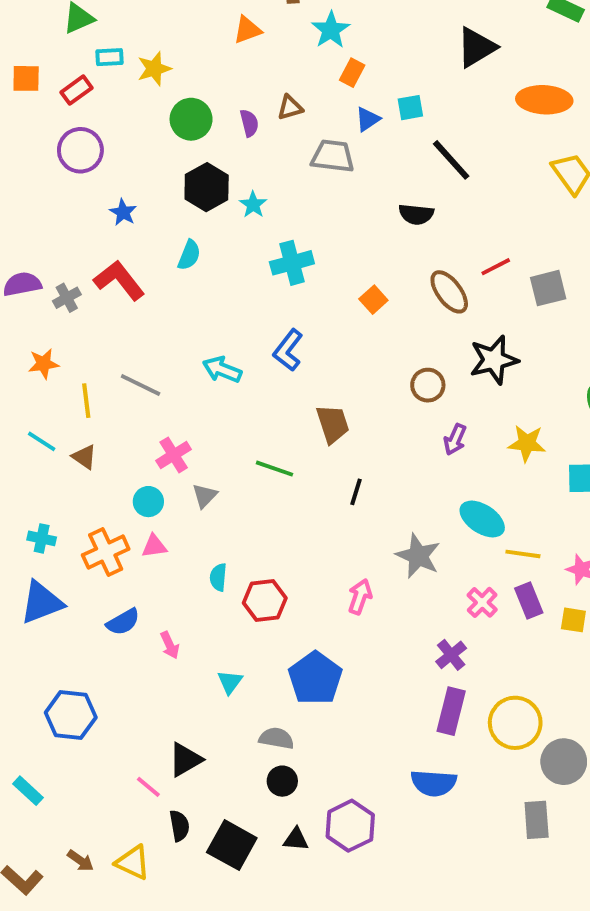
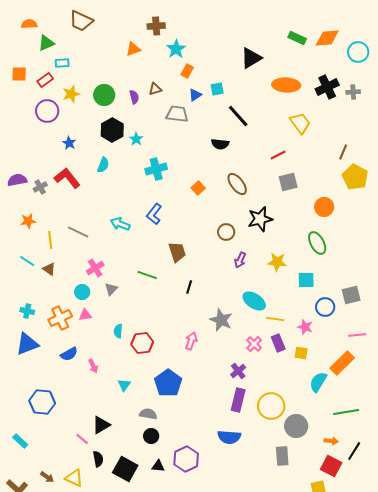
yellow star: (154, 69) -> (71, 94), moved
red line: (496, 267) -> (278, 155), moved

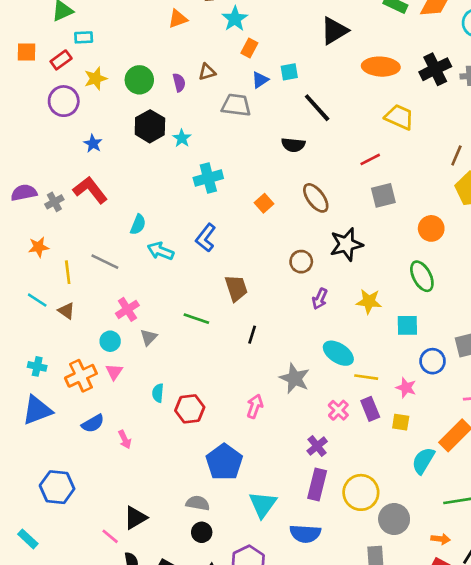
yellow trapezoid: (300, 123) -> (399, 117), turned -30
cyan semicircle: (103, 165) -> (138, 224), moved
pink triangle: (85, 315) -> (114, 372), turned -48
cyan triangle: (124, 385) -> (263, 504), moved, size x1.6

